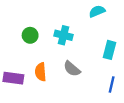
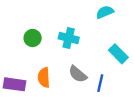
cyan rectangle: (110, 50) -> (118, 54), turned -60
blue line: (112, 84) -> (100, 83), moved

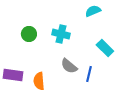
orange semicircle: (44, 78) -> (39, 81), moved

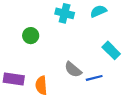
cyan cross: (61, 34) -> (65, 13), moved
blue line: (89, 74) -> (94, 78), turned 63

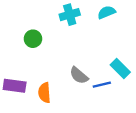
cyan cross: (65, 13) -> (70, 15), turned -30
cyan rectangle: (111, 50) -> (120, 69), moved

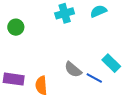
green circle: (33, 39) -> (16, 27), moved
blue line: (102, 85) -> (94, 78), turned 42

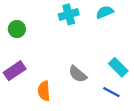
blue line: (94, 78) -> (111, 92), moved
purple rectangle: (14, 79) -> (15, 71), moved, turned -42

